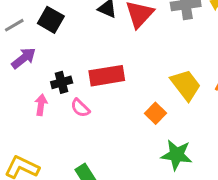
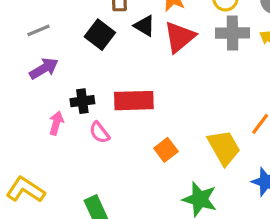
black square: (51, 20) -> (100, 35), moved
yellow trapezoid: (186, 85) -> (224, 148), moved
orange square: (156, 113) -> (166, 150), moved

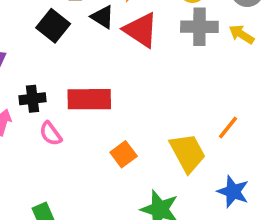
red triangle: (179, 37) -> (141, 30), turned -48

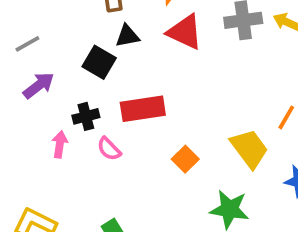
black triangle: (103, 17) -> (127, 36), moved, turned -35
black square: (53, 26) -> (99, 62), moved

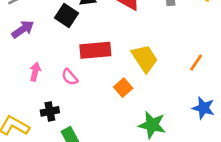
black cross: (86, 116) -> (50, 111), moved
yellow trapezoid: (249, 149) -> (145, 58), moved

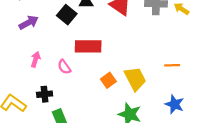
yellow trapezoid: (145, 58) -> (135, 79), moved
orange line: (196, 63) -> (172, 65), turned 48

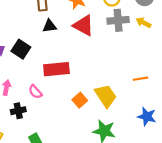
black square: (67, 15) -> (21, 49), moved
black cross: (45, 94) -> (18, 111), moved

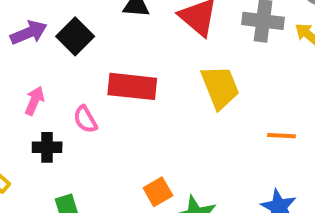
yellow trapezoid: (106, 96) -> (220, 87), moved
orange square: (80, 100) -> (158, 192), moved

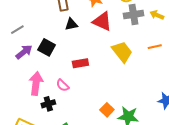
red rectangle: (132, 86) -> (80, 63), size x0.7
pink arrow: (34, 101) -> (36, 83), size x1.6
orange line: (281, 136) -> (155, 47), moved

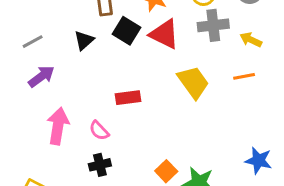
yellow arrow: (157, 15) -> (251, 40), moved
black triangle: (71, 24) -> (84, 40), moved, turned -32
black square: (47, 47) -> (127, 31), moved
black cross: (48, 104) -> (100, 165), moved

